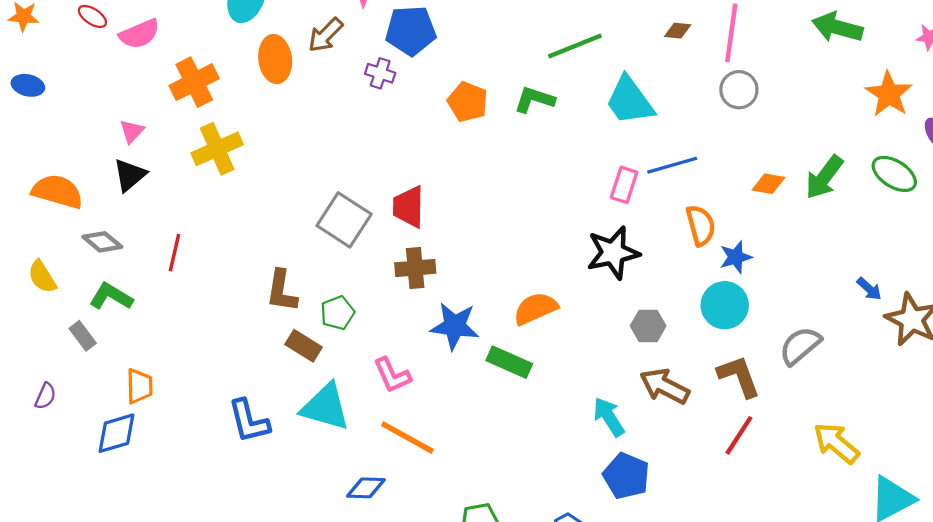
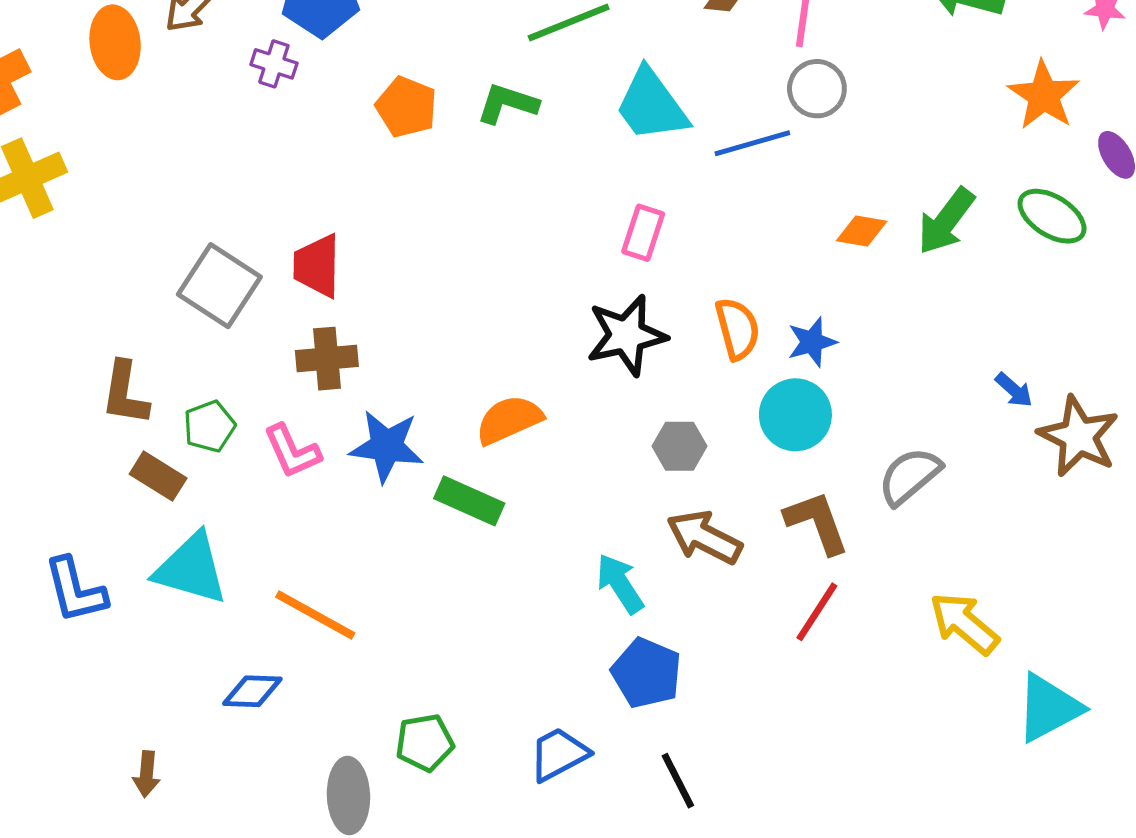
blue line: (672, 165) -> (752, 143), moved
orange semicircle: (701, 225) -> (737, 329), moved
pink L-shape: (392, 375) -> (292, 451), moved

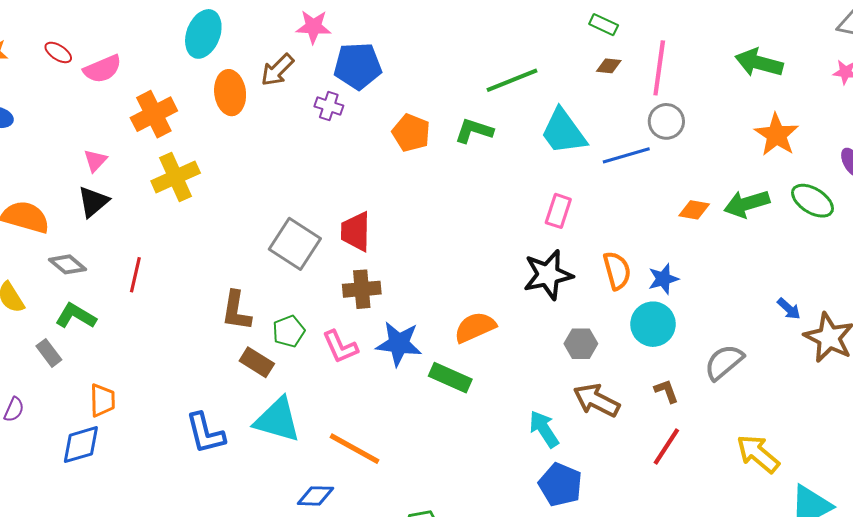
orange star: (1044, 95) -> (776, 135), moved
green arrow: (946, 221) -> (747, 204), turned 36
brown L-shape: (817, 522) -> (666, 391), size x0.6

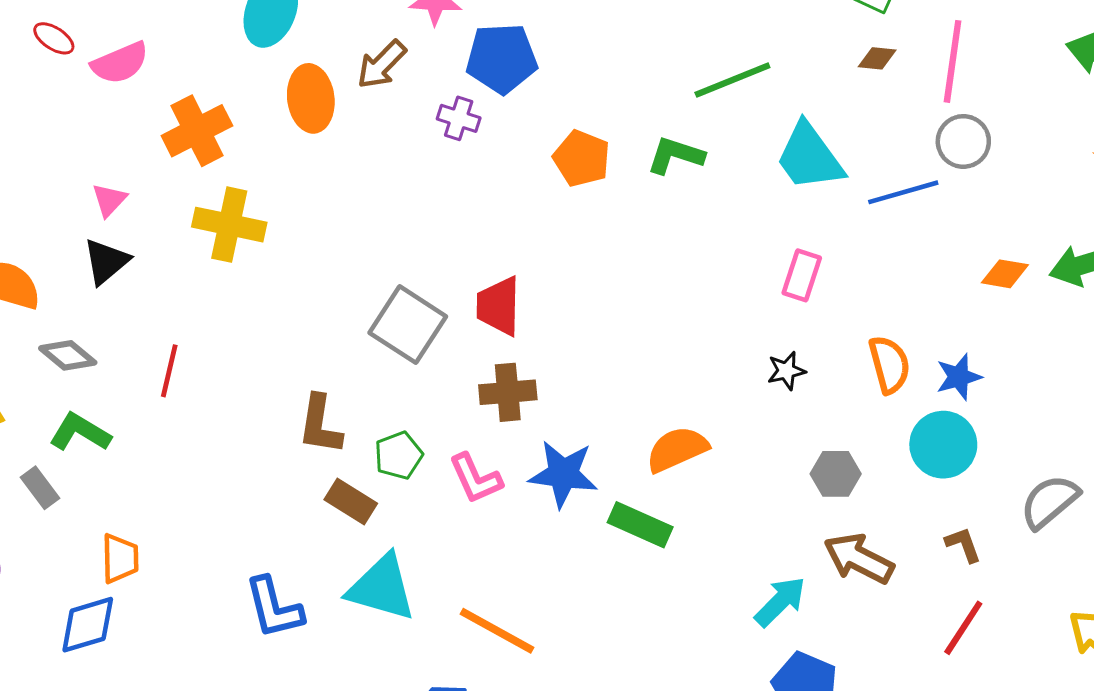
yellow cross: (176, 177) -> (229, 225), turned 36
black star: (548, 275) -> (786, 371), size x0.5
cyan arrow: (544, 429) -> (780, 602), turned 78

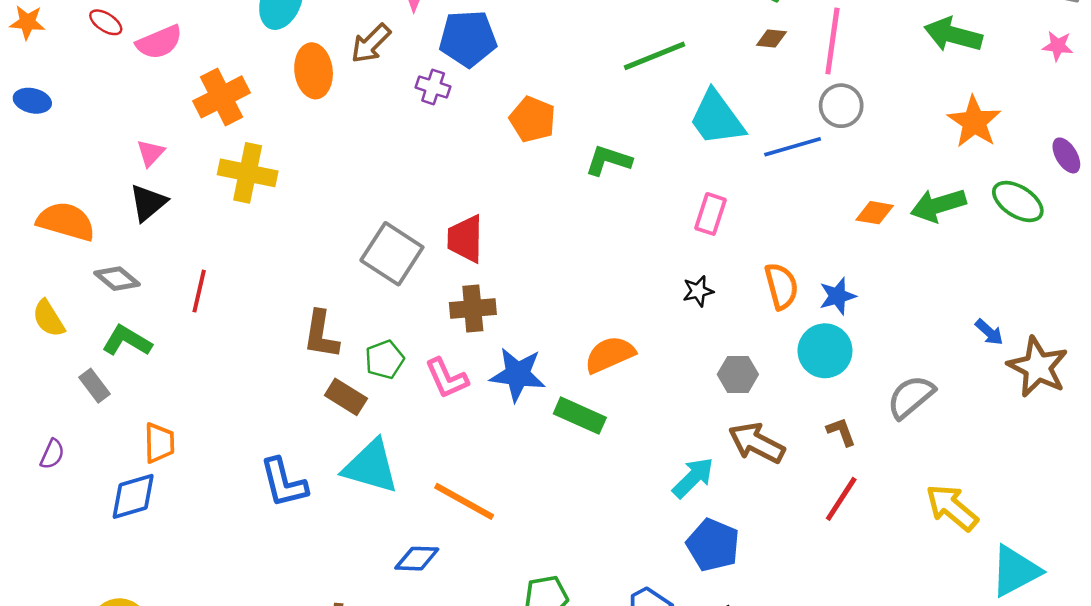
green L-shape: (676, 155) -> (608, 160), moved

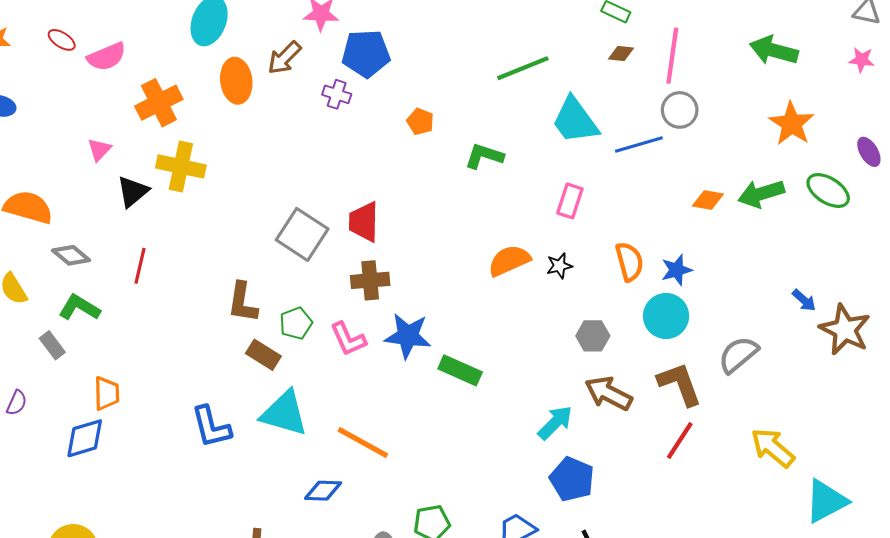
orange pentagon: (533, 119) -> (420, 121), size x0.7
black triangle: (148, 203) -> (133, 192), moved
orange semicircle: (610, 355) -> (509, 261), moved
brown L-shape: (841, 432) -> (680, 384), size x1.8

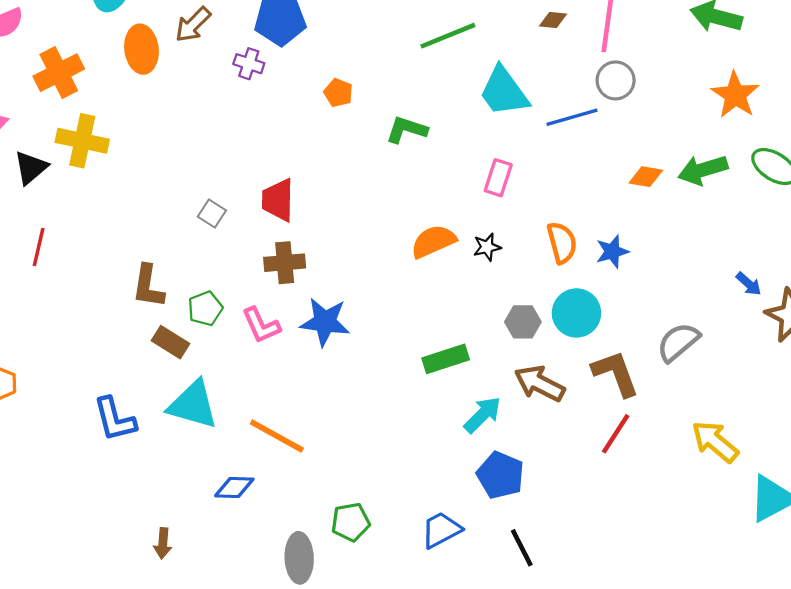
gray square: (302, 234) -> (212, 213), size x0.5
cyan circle: (666, 316) -> (576, 313), moved
green rectangle: (460, 370) -> (446, 359), moved, turned -42

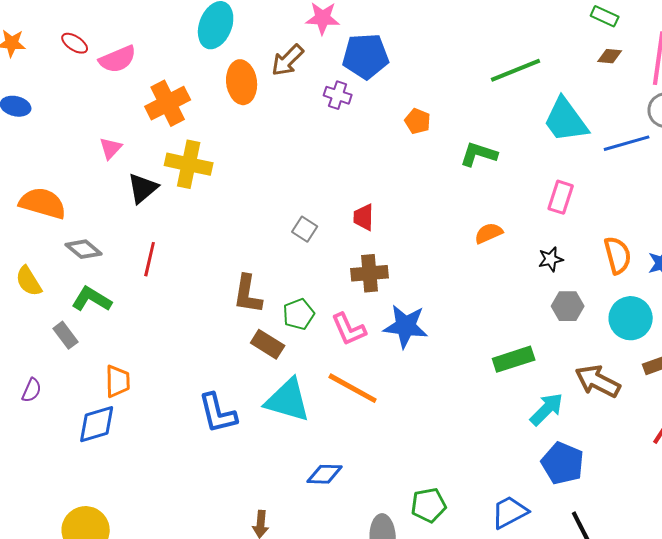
red trapezoid: (278, 200) -> (364, 217), size x0.7
orange semicircle: (433, 241) -> (489, 233), moved, size x0.7
gray hexagon: (523, 322) -> (568, 306), moved
orange line: (277, 436) -> (353, 388), moved

